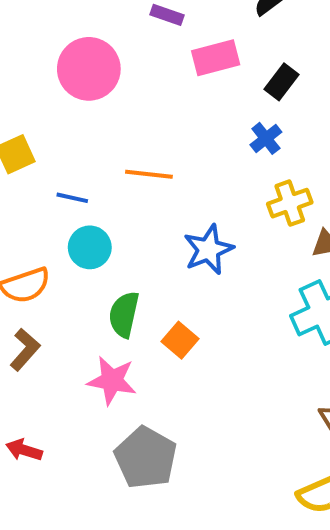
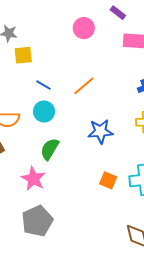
pink circle: (89, 69) -> (84, 28), moved, size x0.7
orange line: (149, 174) -> (84, 86), turned -65
orange square: (180, 340) -> (108, 180), moved, turned -36

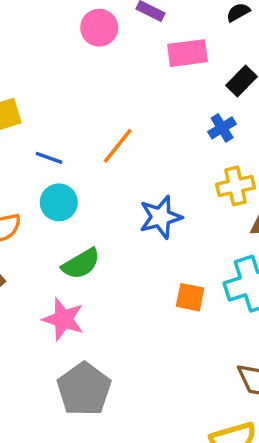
pink circle: (84, 28) -> (99, 28), moved
green semicircle: (50, 149) -> (81, 264), turned -140

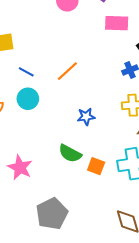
blue star: (161, 217) -> (86, 117), size x0.7
green semicircle: (81, 264) -> (70, 153), moved, turned 50
gray pentagon: (84, 389) -> (52, 214), moved

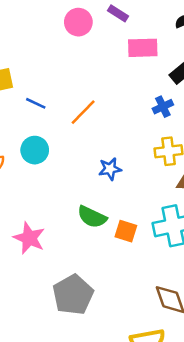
blue line: (26, 72) -> (36, 103), moved

